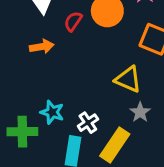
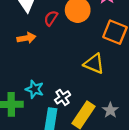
gray star: (140, 112) -> (110, 110), moved

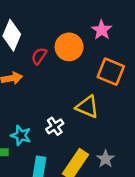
white cross: (63, 97) -> (55, 126), moved

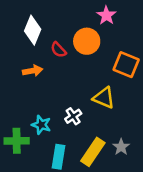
pink star: (102, 30) -> (106, 15), moved
red semicircle: (39, 56) -> (58, 50), turned -77

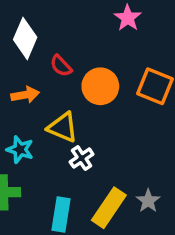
orange circle: (87, 41) -> (100, 86), moved
yellow triangle: (104, 98) -> (63, 127), moved
cyan star: (41, 125) -> (20, 150), moved

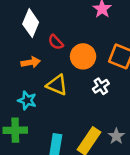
white cross: (82, 158) -> (101, 86), moved

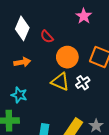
red semicircle: (56, 42) -> (47, 37), moved
yellow triangle: (57, 85) -> (60, 82), moved

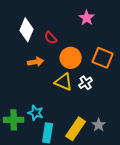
orange arrow: (22, 62) -> (36, 62), moved
cyan star: (19, 95) -> (36, 113), moved

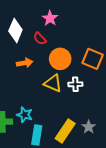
pink star: (87, 18) -> (50, 18), moved
white cross: (86, 83) -> (75, 84), turned 32

